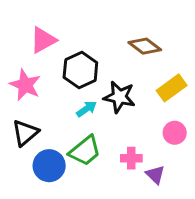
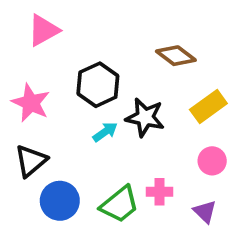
pink triangle: (43, 40) -> (43, 30), moved
green trapezoid: (85, 151) -> (120, 204), moved
purple triangle: (155, 175) -> (205, 212), moved

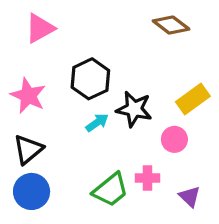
brown diamond: (176, 56) -> (171, 25), moved
pink circle: (212, 161) -> (174, 139), moved
blue circle: (60, 201) -> (32, 191), moved

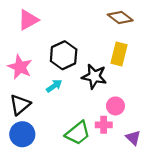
yellow rectangle: (193, 99) -> (119, 54), moved, turned -40
cyan arrow: (97, 123) -> (54, 86), moved
pink circle: (174, 139) -> (115, 106), moved

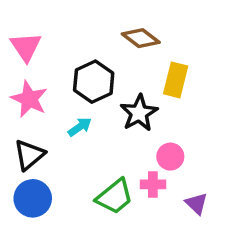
brown diamond: (120, 17) -> (141, 38), moved
pink triangle: (28, 20) -> (26, 47), moved, turned -35
black star: (94, 76) -> (139, 113), turned 30

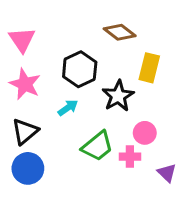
green trapezoid: (115, 197) -> (97, 146), moved

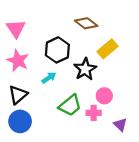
yellow rectangle: (149, 68) -> (107, 49), turned 36

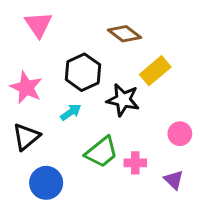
pink triangle: (16, 29) -> (38, 25), moved
black star: (85, 69) -> (123, 100), turned -30
pink circle: (104, 96) -> (180, 134), moved
blue circle: (20, 121) -> (46, 183), moved

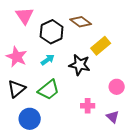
black hexagon: (83, 72) -> (52, 32), moved
cyan arrow: (71, 112) -> (48, 60), moved
green trapezoid: (101, 152) -> (49, 90), moved

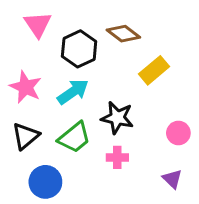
cyan arrow: (48, 60) -> (73, 92), size x1.5
black star: (80, 65) -> (117, 118), moved
pink cross: (88, 106) -> (117, 157), moved

